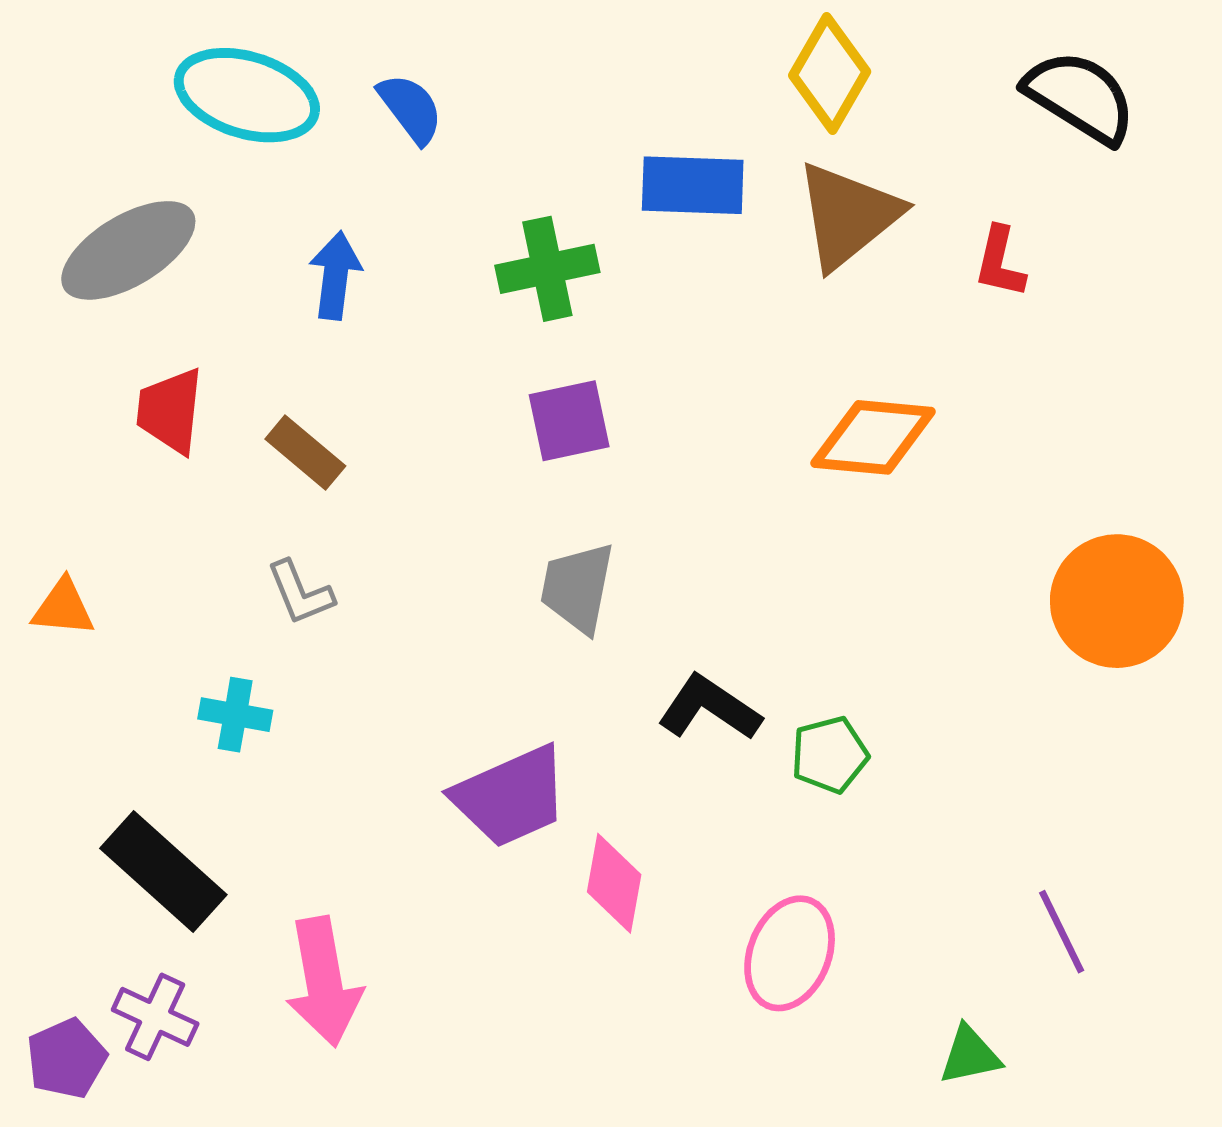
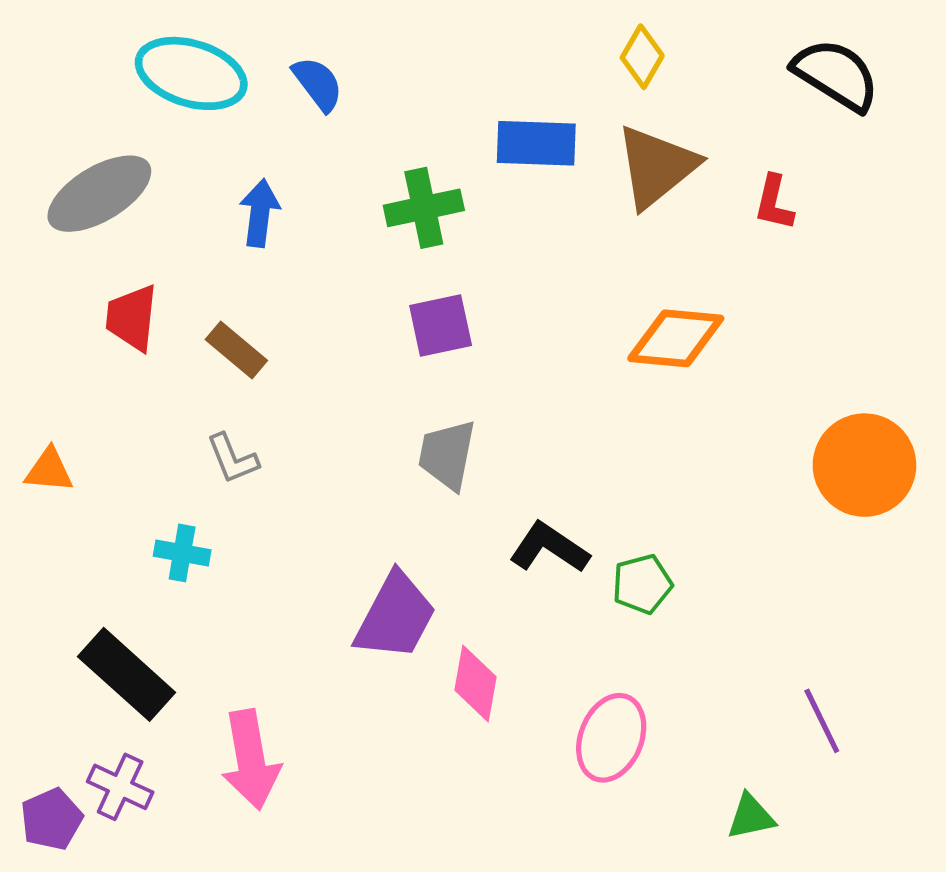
yellow diamond: (830, 73) -> (642, 57), size x0.7
purple trapezoid: (511, 796) -> (395, 616), turned -38

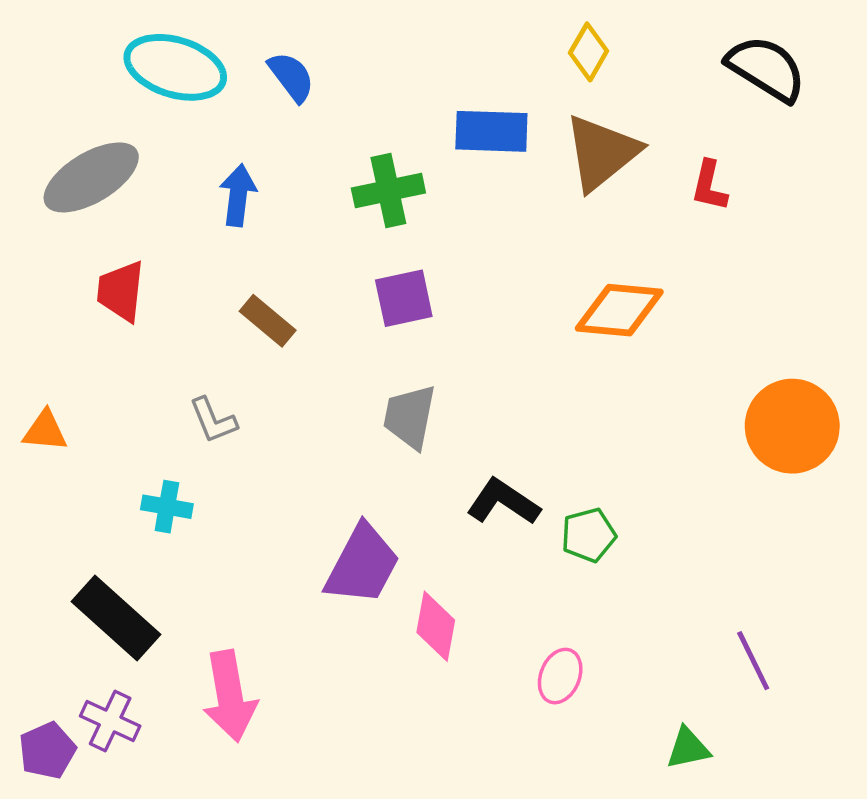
brown rectangle: (236, 350) -> (268, 321), moved
pink ellipse: (611, 738) -> (560, 676), size x0.7

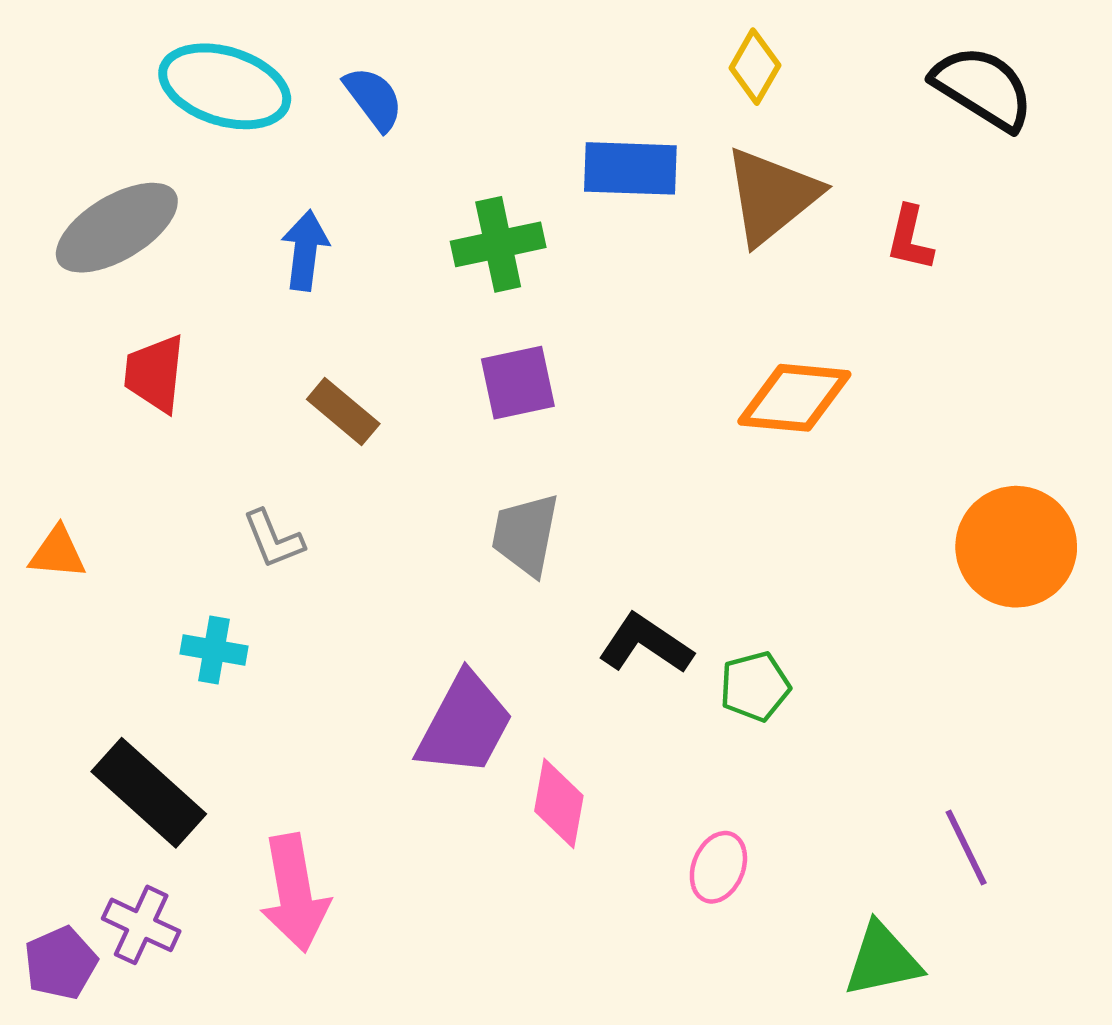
green triangle: (688, 748) -> (883, 960), size x1.4

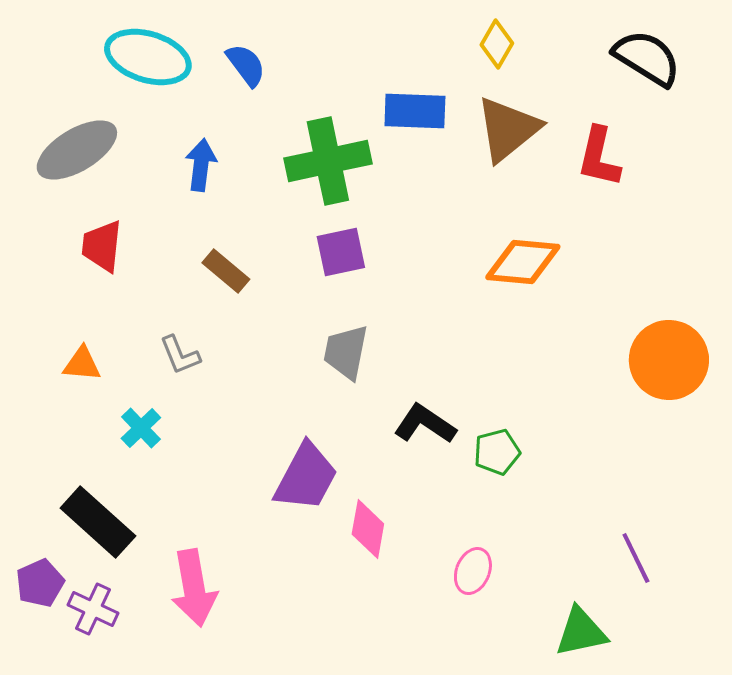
red L-shape: (910, 238) -> (599, 157), size x1.4
green cross: (498, 244) -> (328, 161), size x1.4
orange triangle: (58, 553) -> (82, 364), moved
cyan cross: (214, 650) -> (141, 428), turned 36
purple pentagon: (61, 963) -> (40, 583), moved

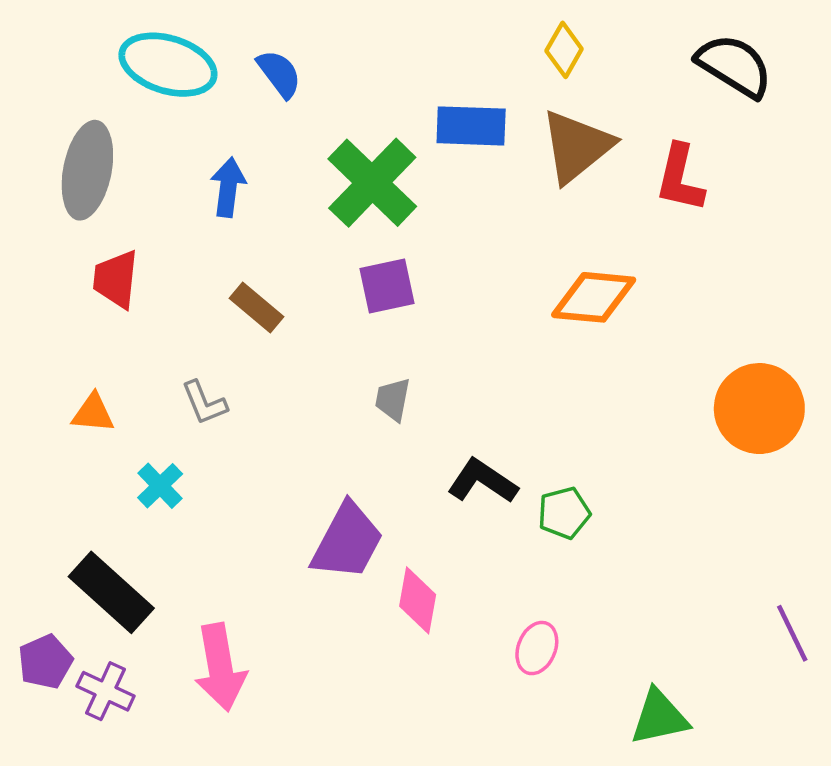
gray ellipse: (77, 150) -> (87, 170), turned -48
green cross: (328, 161) -> (372, 183), turned -34
gray trapezoid: (346, 352) -> (393, 399), size x0.7
purple line: (636, 558) -> (792, 633), moved

